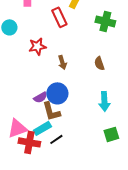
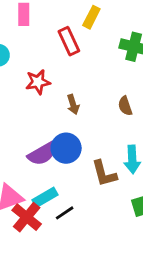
purple semicircle: (40, 97) -> (42, 154), size x1.5
brown L-shape: (51, 111) -> (104, 173), moved
red cross: (29, 142) -> (27, 217), turned 30

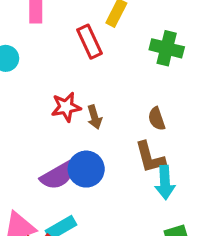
red star: (38, 82) -> (66, 107), moved
brown L-shape: (104, 173) -> (150, 157), moved

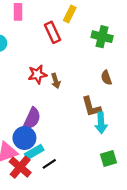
brown semicircle: (157, 119) -> (106, 78), moved
blue circle: (86, 169) -> (24, 138), moved
purple semicircle: (58, 176) -> (32, 119), turned -35

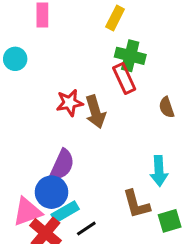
red rectangle: (52, 32) -> (124, 79), moved
green cross: (102, 37) -> (130, 56), moved
brown arrow: (56, 81) -> (95, 112), size x1.5
brown L-shape: (91, 107) -> (136, 204), moved

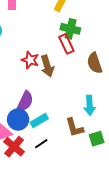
red star: (70, 103) -> (30, 60), turned 30
brown semicircle: (167, 107) -> (95, 63), size x1.5
cyan rectangle: (65, 212) -> (39, 120), moved

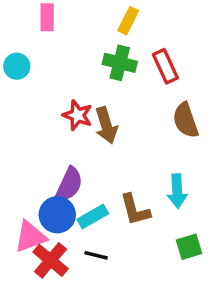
green cross: (70, 29) -> (120, 63), moved
red rectangle: (66, 44) -> (165, 66), moved
brown L-shape: (74, 128) -> (135, 210), moved
black line: (41, 144) -> (96, 255), turned 48

